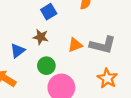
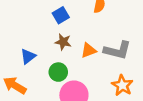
brown star: (41, 37) -> (63, 42), moved

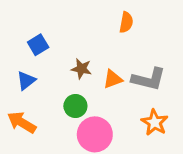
blue square: (61, 15) -> (38, 45), moved
blue triangle: (28, 56) -> (26, 81), moved

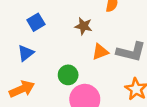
brown star: (81, 69) -> (84, 26), moved
orange arrow: (22, 122) -> (22, 89), turned 125

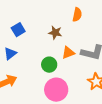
green circle: (68, 75) -> (49, 65), moved

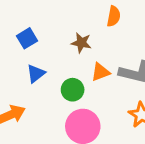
blue triangle: (10, 54) -> (36, 74), moved

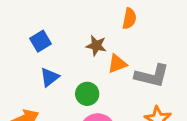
orange triangle: (100, 72) -> (117, 64), moved

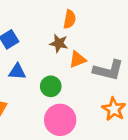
orange semicircle: (129, 19) -> (70, 19), moved
blue triangle: (50, 77) -> (17, 72), turned 42

